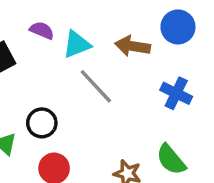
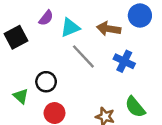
purple semicircle: (42, 30) -> (46, 18), turned 105
blue cross: (176, 93) -> (124, 61), moved

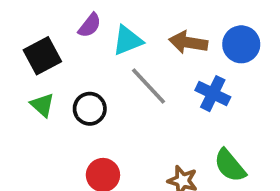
blue circle: (140, 16) -> (241, 44), moved
black circle: (46, 82) -> (90, 109), moved
green triangle: (21, 96) -> (42, 105), moved

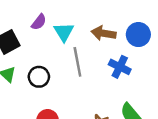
cyan triangle: (128, 41) -> (64, 32), turned -40
gray line: (148, 86) -> (77, 62), turned 32

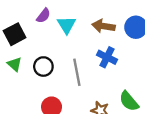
gray line: (77, 62) -> (77, 72), moved
blue cross: (120, 67) -> (107, 57), moved

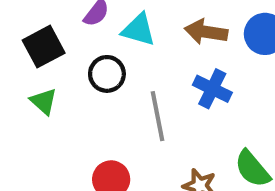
cyan triangle: (67, 25) -> (139, 30), turned -42
black circle: (43, 67) -> (107, 74), moved

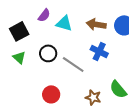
black circle: (107, 74) -> (48, 53), moved
gray line: (158, 116) -> (73, 64), turned -45

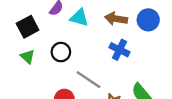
gray line: (73, 64) -> (88, 80), moved

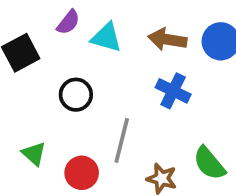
green triangle: (28, 57) -> (34, 154), moved
gray line: (88, 80) -> (122, 140), turned 70

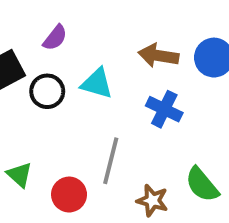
cyan triangle: (106, 37) -> (97, 83), moved
black circle: (76, 95) -> (47, 91), moved

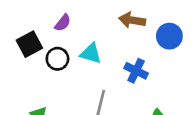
brown arrow: (158, 56) -> (132, 20), moved

